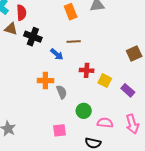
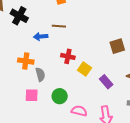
blue arrow: (57, 54) -> (41, 37), turned 128
pink square: (59, 130) -> (32, 95), moved

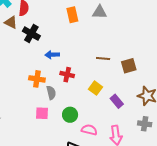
brown line: (59, 26) -> (103, 58), moved
red cross: (68, 56) -> (67, 75), moved

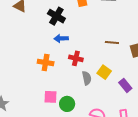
black cross: (31, 34) -> (56, 16), moved
gray semicircle: (51, 93) -> (87, 78), moved
green circle: (70, 115) -> (67, 104), moved

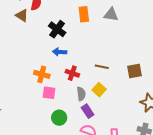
brown line: (112, 43) -> (102, 67), moved
purple rectangle: (125, 85) -> (88, 111), moved
pink square: (50, 97) -> (49, 93), moved

